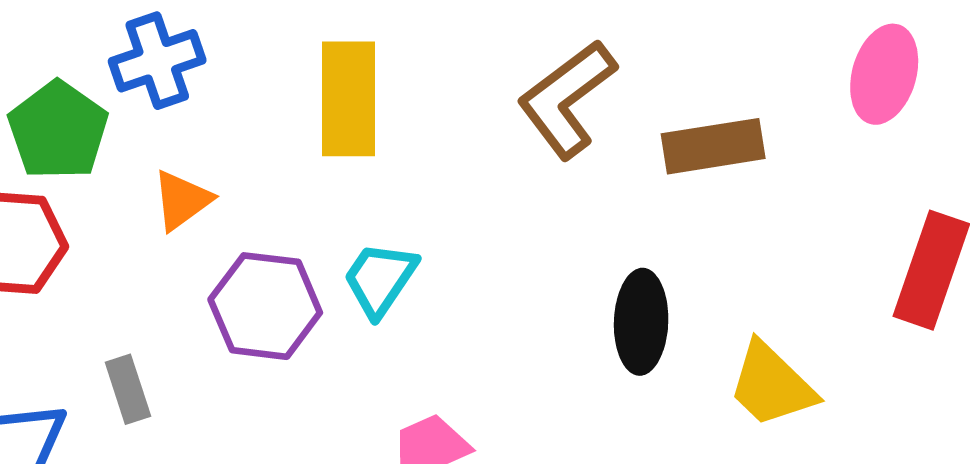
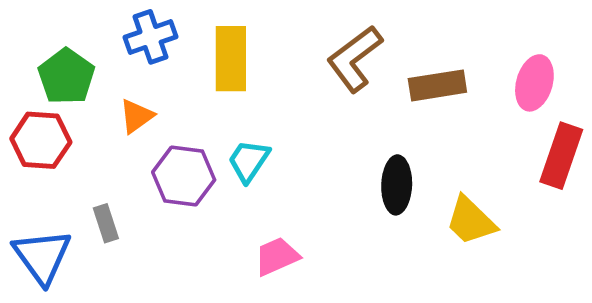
blue cross: (157, 61) -> (151, 37), moved
pink ellipse: (884, 74) -> (534, 83), moved

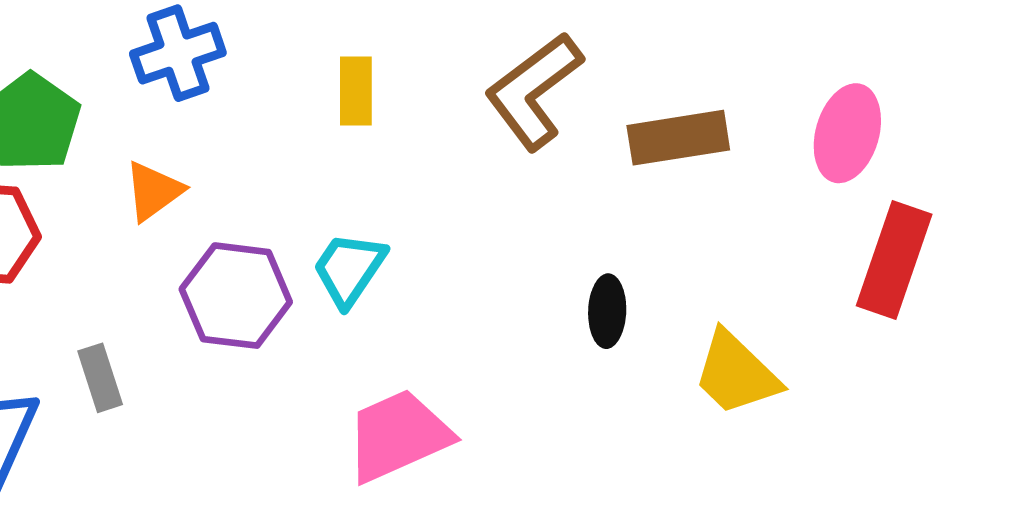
yellow rectangle: (231, 59) -> (356, 91), moved, size x0.6
black ellipse: (397, 185) -> (607, 311), size x0.7
pink trapezoid: (277, 256) -> (398, 436), size x1.4

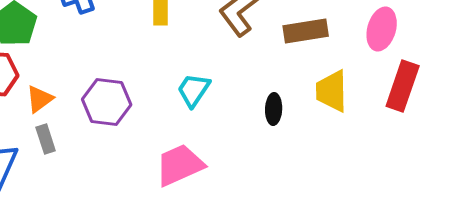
orange triangle: (154, 191) -> (40, 99), moved
cyan trapezoid: (349, 269) -> (194, 90), moved
yellow trapezoid: (736, 373) -> (332, 91), moved, turned 45

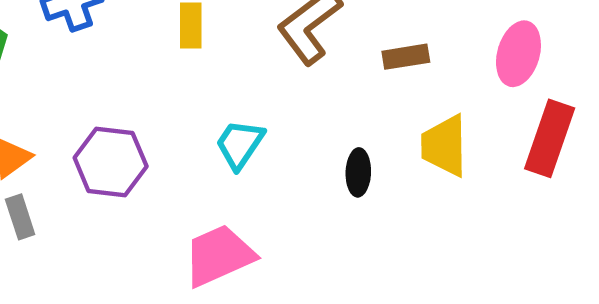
brown rectangle: (306, 31) -> (406, 57), size x0.7

